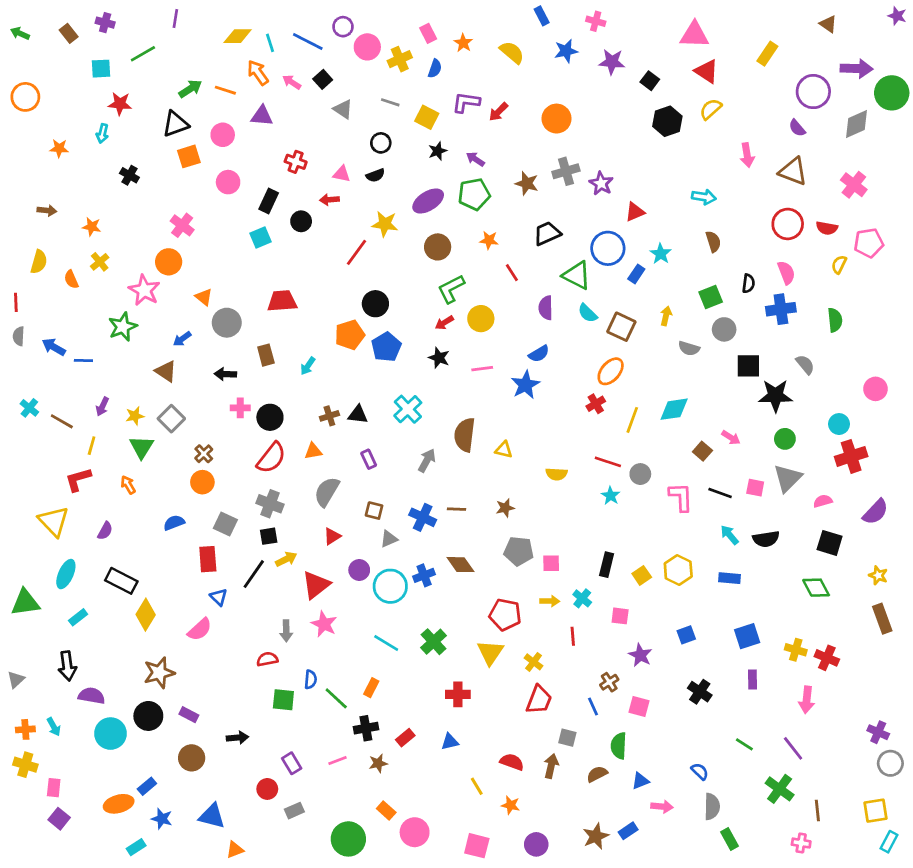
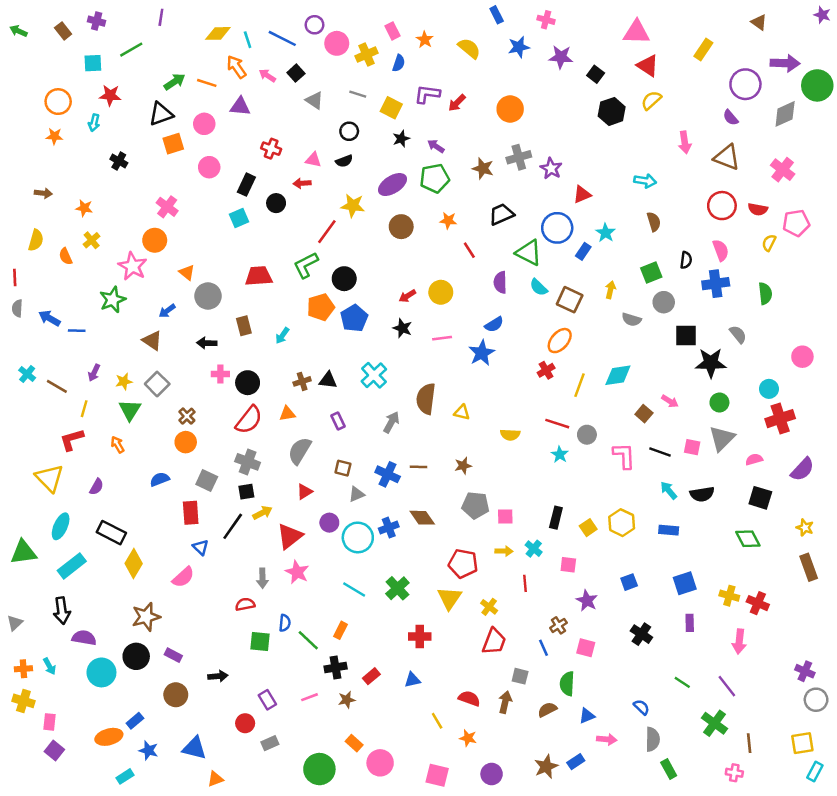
orange circle: (25, 97) -> (58, 102), moved
green L-shape: (451, 289) -> (306, 265), moved
cyan rectangle: (78, 617) -> (72, 566), size x1.6

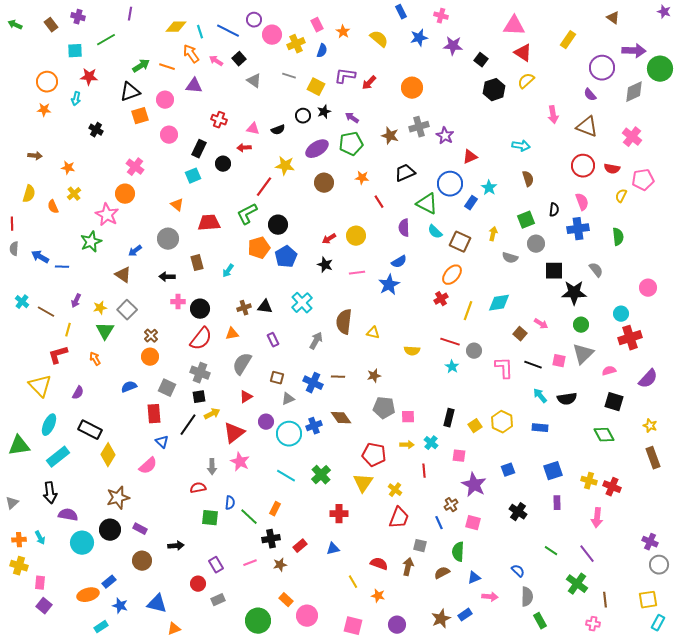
black circle: (349, 131) -> (303, 116), moved
orange triangle: (187, 272) -> (177, 205), moved
purple star: (587, 601) -> (474, 485), size x1.4

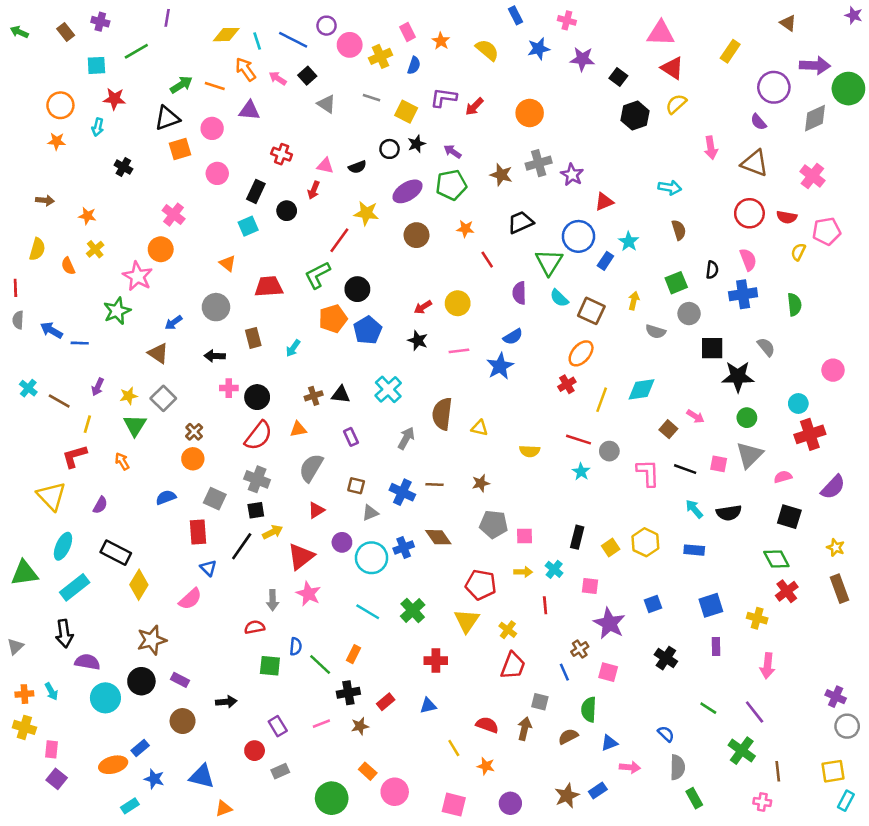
red arrow: (244, 148) -> (314, 190), turned -64
green triangle: (427, 204) -> (549, 262), turned 35
red cross: (612, 487) -> (787, 591), moved, turned 30

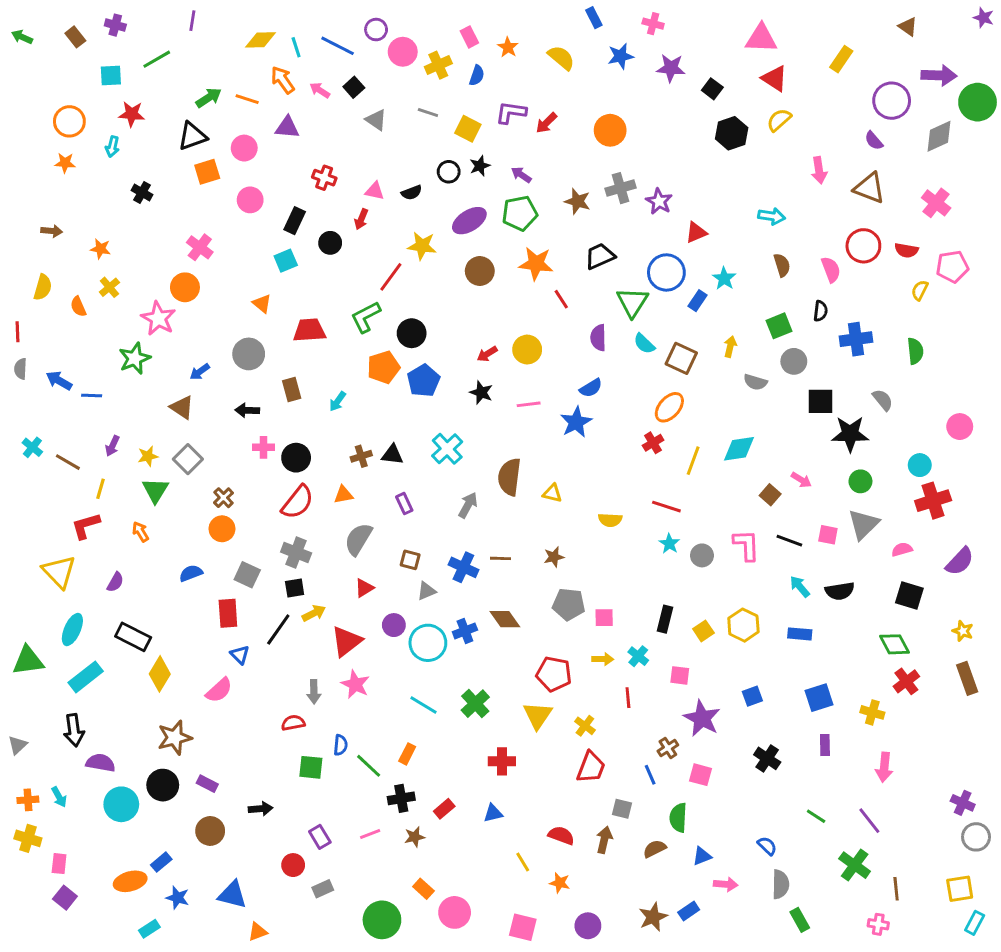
orange star: (465, 229) -> (536, 264), size x1.6
pink semicircle: (748, 260) -> (831, 270), moved
gray circle: (609, 451) -> (702, 555), moved

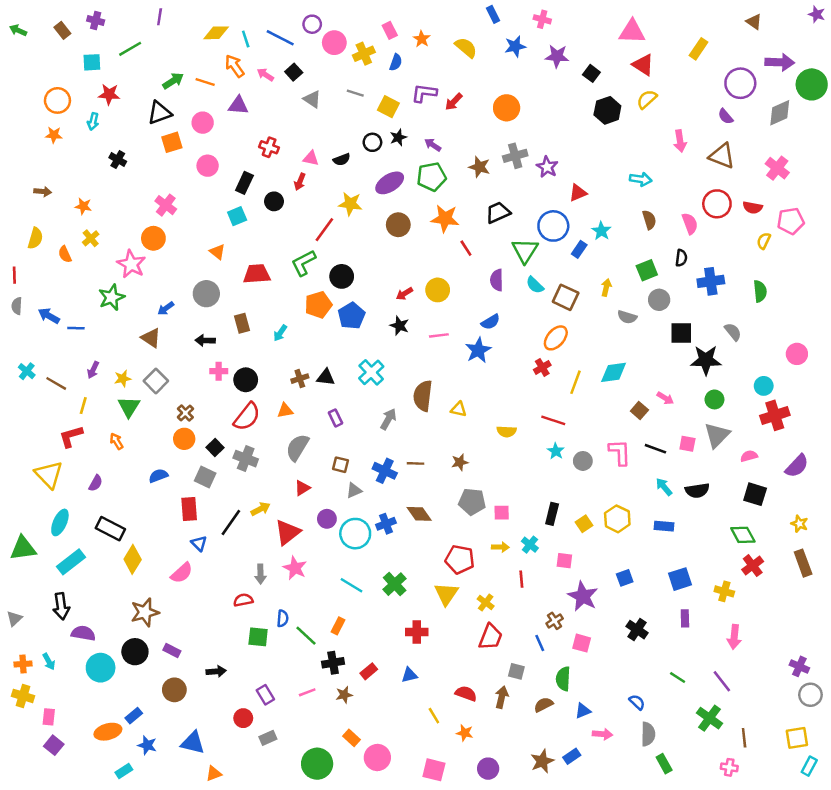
black square: (295, 588) -> (215, 447), moved, turned -35

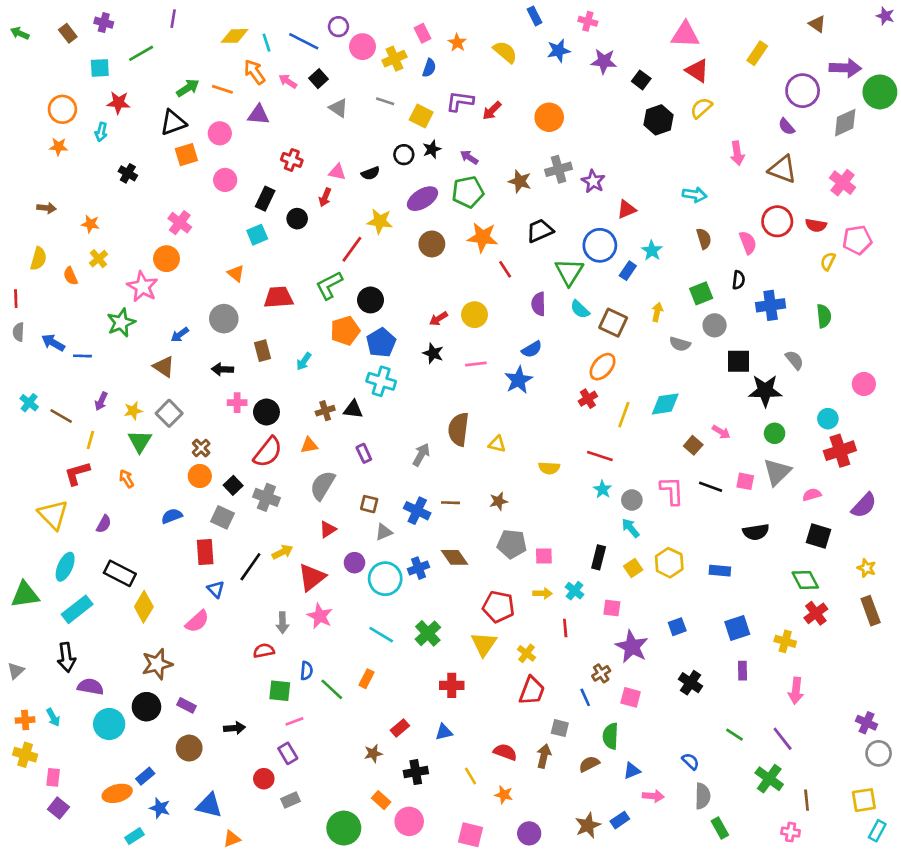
cyan cross: (371, 372) -> (381, 381), moved, turned -30
cyan arrow: (664, 487) -> (631, 528), moved
black cross: (333, 663) -> (416, 772), moved
pink line: (307, 692) -> (294, 721), moved

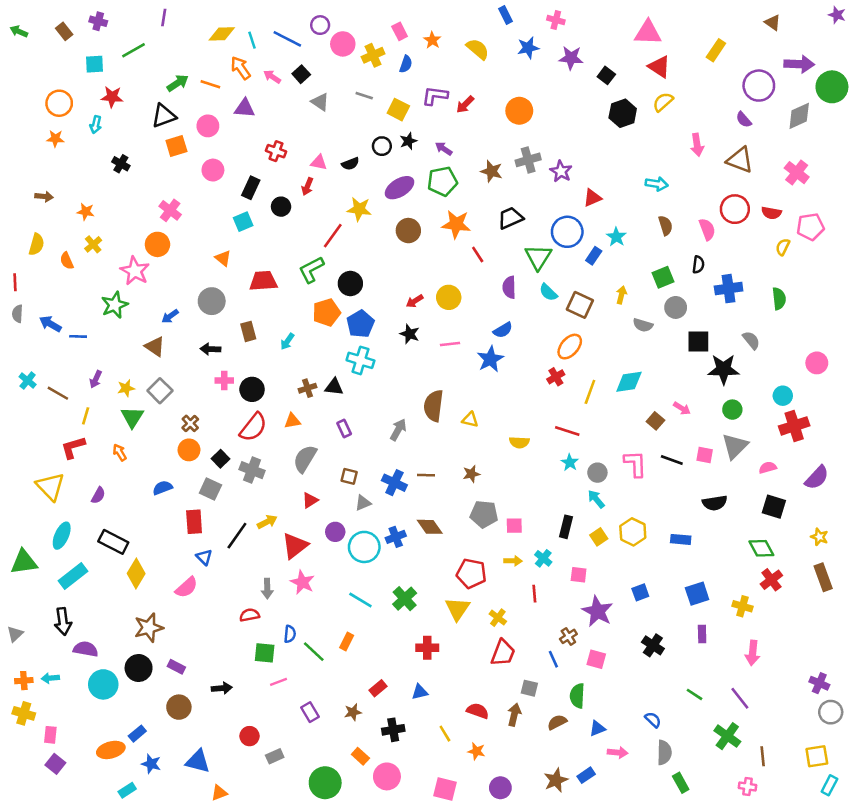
cyan arrow: (53, 717) -> (50, 678), turned 114
purple rectangle: (288, 753) -> (310, 712), moved

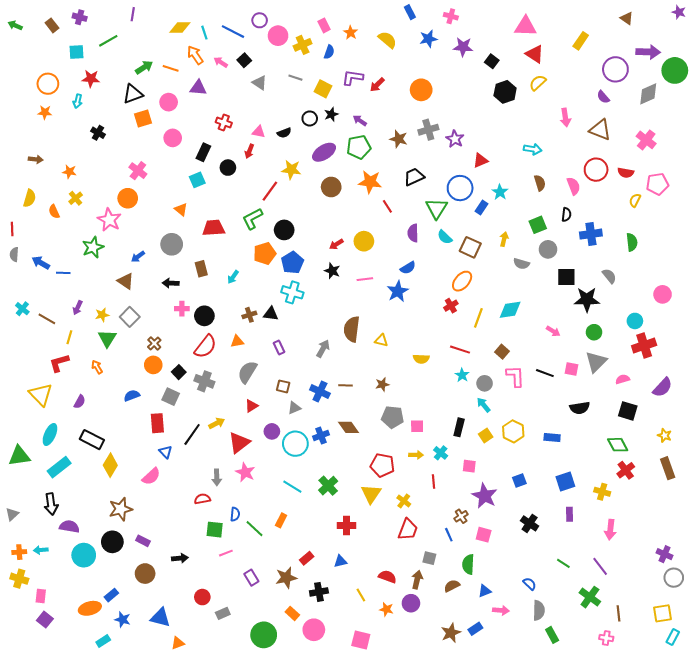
brown square: (655, 421) -> (502, 352), moved
brown star: (353, 712) -> (286, 578), size x1.5
purple circle: (500, 788) -> (411, 603), moved

